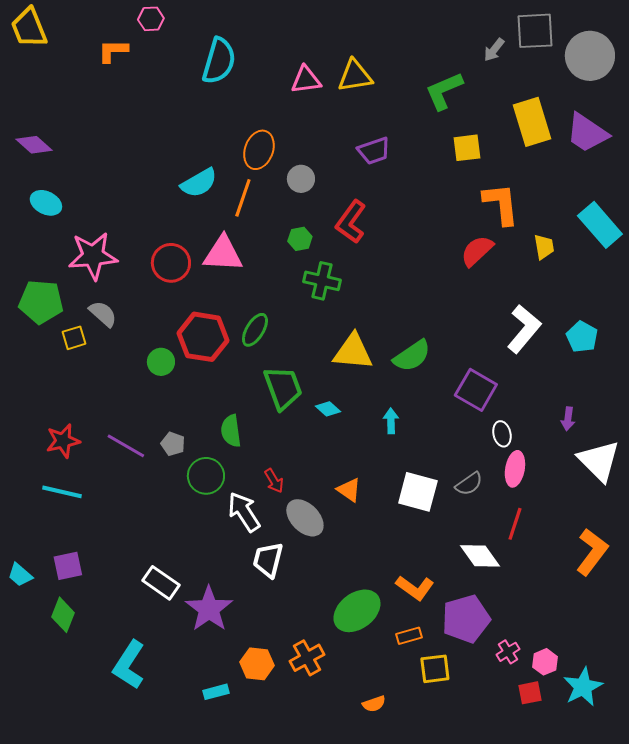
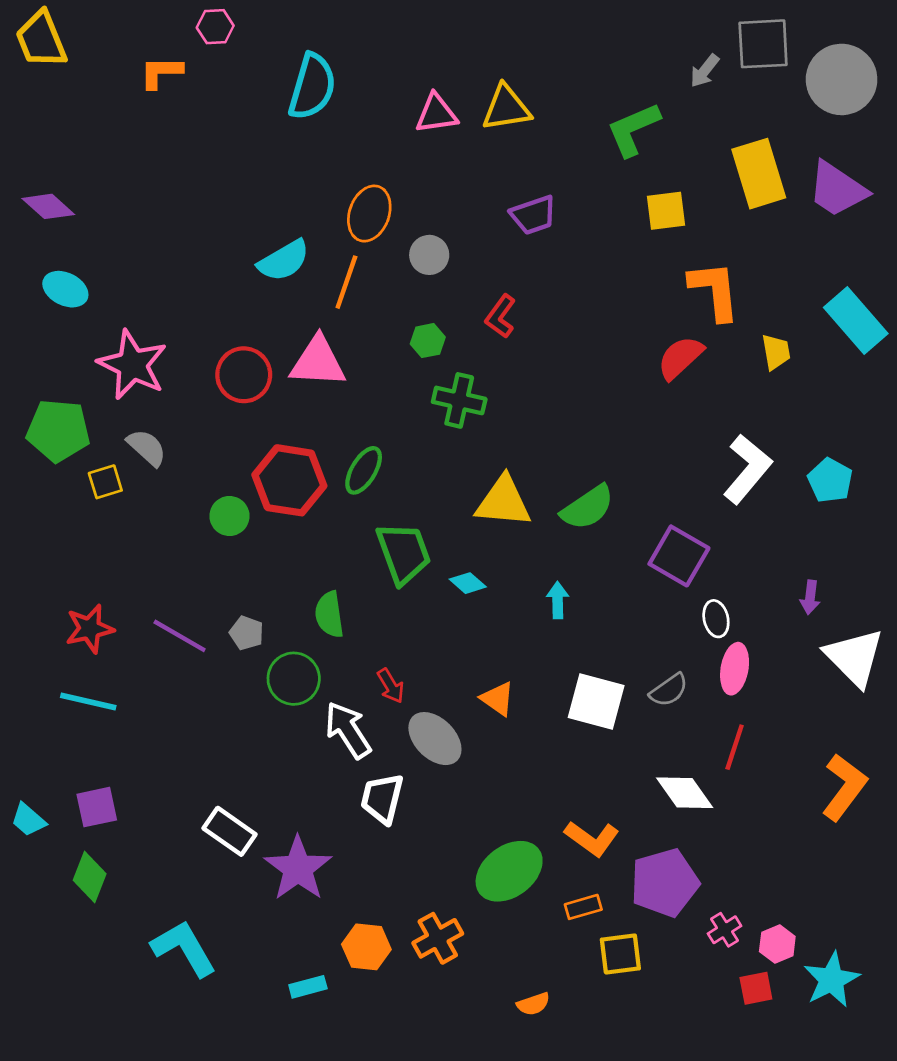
red L-shape: (351, 222) -> (501, 316), size x0.7
pink star: (93, 256) -> (132, 365), turned 30
cyan L-shape: (129, 665) -> (184, 948), turned 117

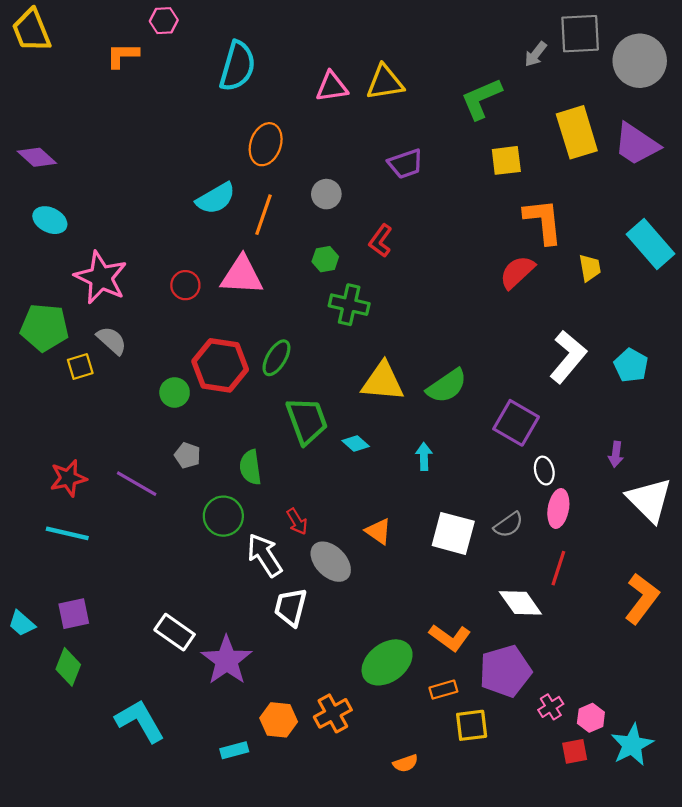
orange ellipse: (369, 214) -> (266, 144), moved
red circle: (244, 375) -> (185, 285), size x0.7
gray pentagon: (247, 633) -> (188, 455), moved

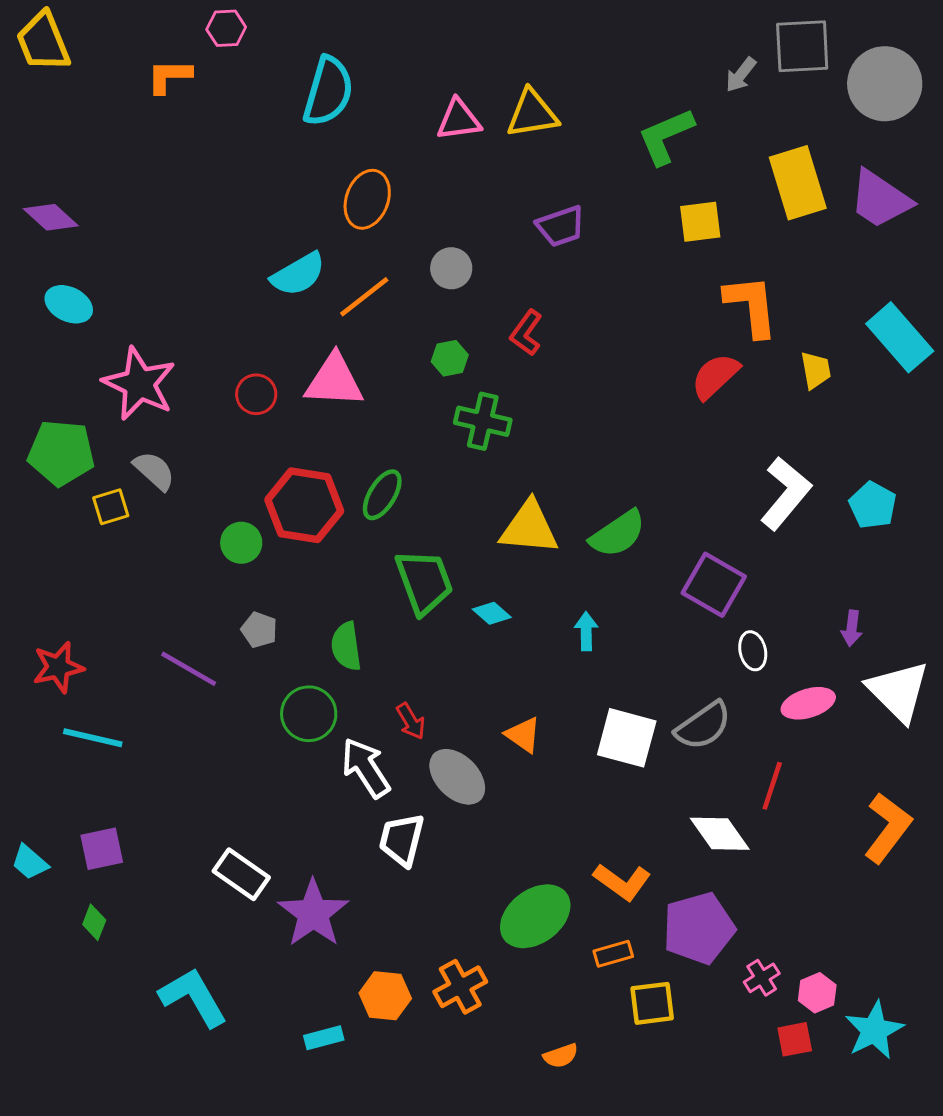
orange line: (263, 215) -> (364, 297), turned 33
red star: (68, 478) -> (58, 667), moved
pink ellipse: (558, 508) -> (808, 703), moved, turned 63
gray semicircle: (508, 525) -> (703, 726), size x1.4
green diamond: (68, 667) -> (94, 922), size x0.7

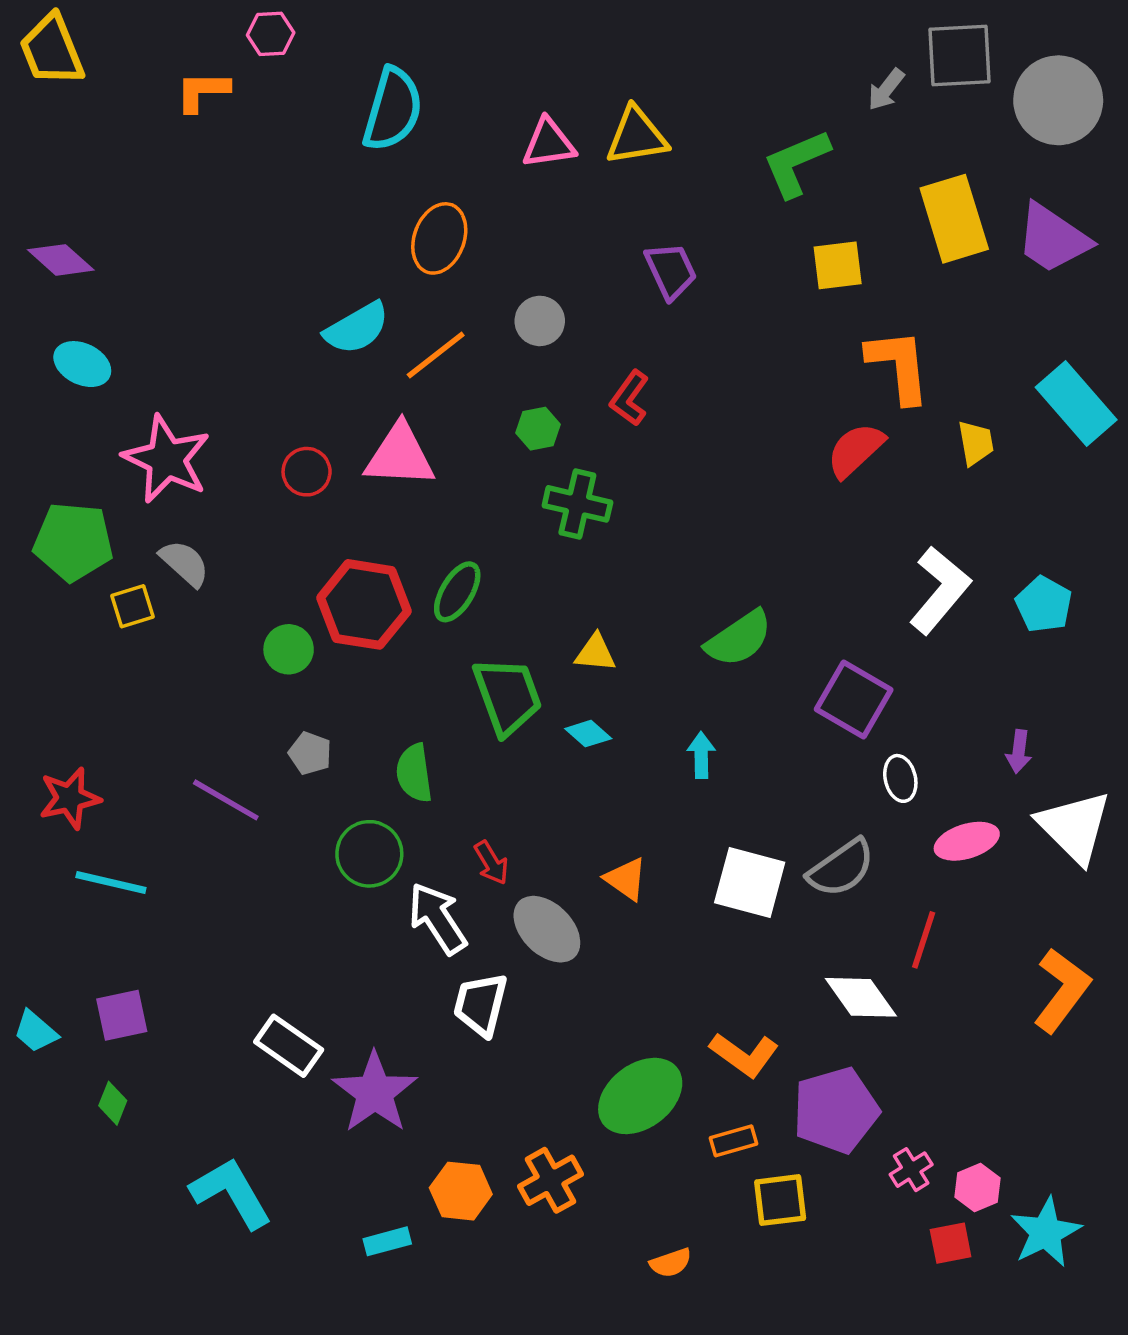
purple trapezoid: (561, 226) -> (671, 271), turned -96
yellow triangle: (529, 528) -> (595, 653), moved, size x0.6

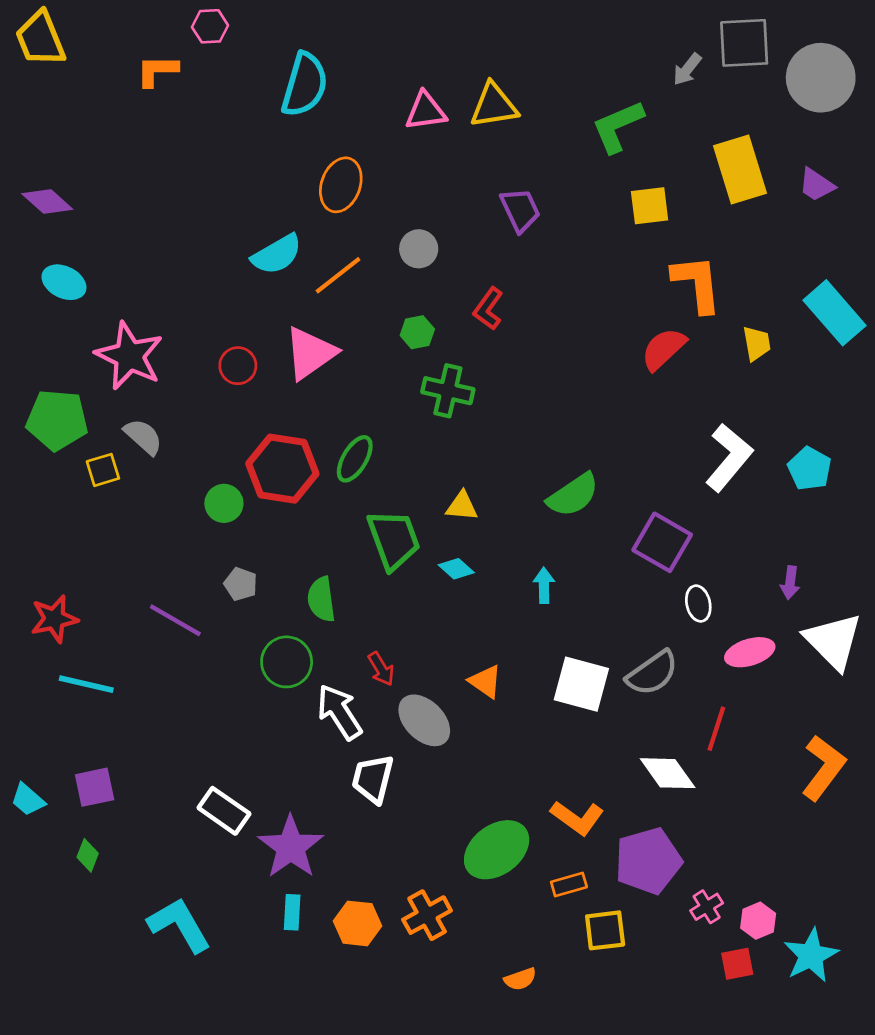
purple trapezoid: (1053, 238) -> (817, 185), size x0.6
pink triangle: (400, 456) -> (310, 353), turned -38
cyan rectangle: (387, 1241) -> (292, 912), moved, turned -72

